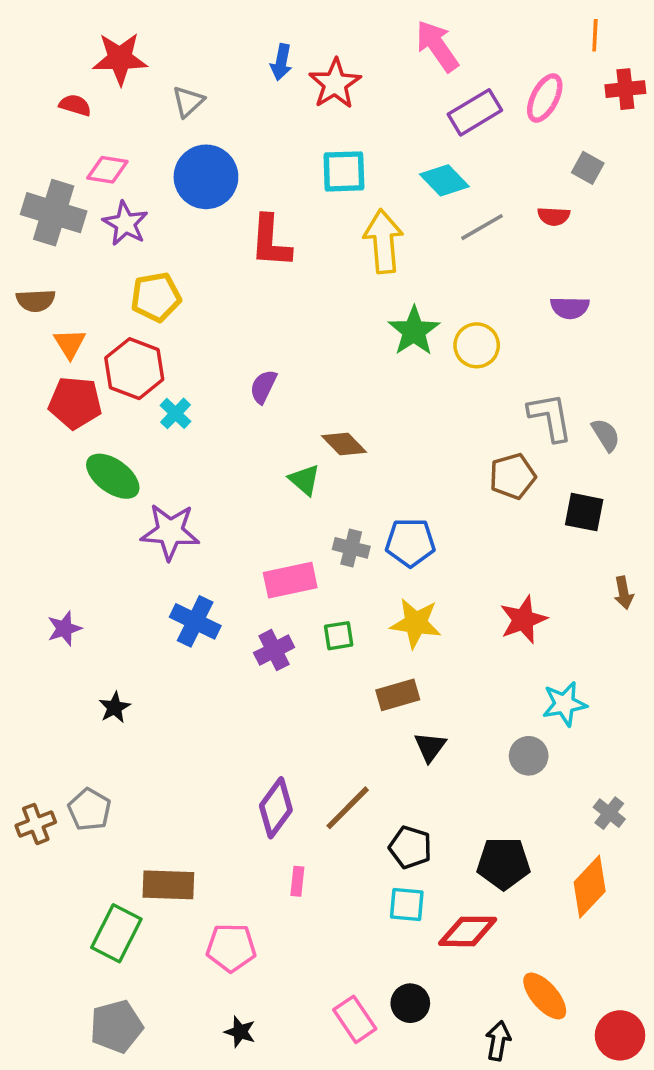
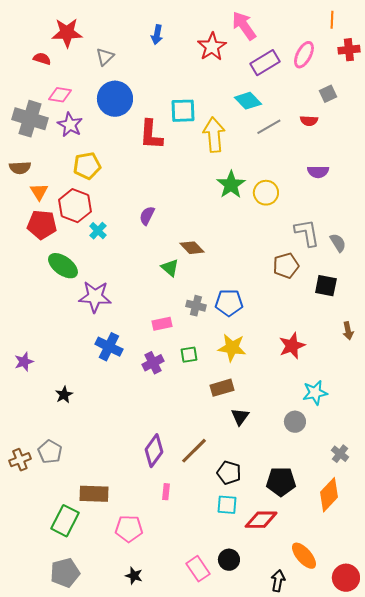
red star: (335, 84) -> (212, 47), moved
gray square: (588, 168) -> (328, 94), turned 36
cyan square: (344, 171) -> (183, 111), moved
pink rectangle: (290, 580) -> (162, 324), size x0.7
purple star: (64, 629) -> (24, 362), moved

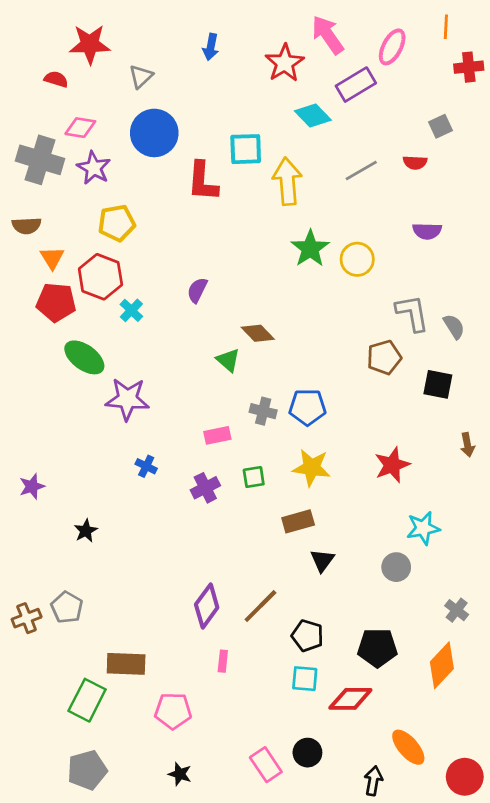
pink ellipse: (304, 55) -> (392, 47), moved
cyan diamond: (248, 101) -> (313, 115), moved
blue cross: (109, 347) -> (146, 466), size x0.6

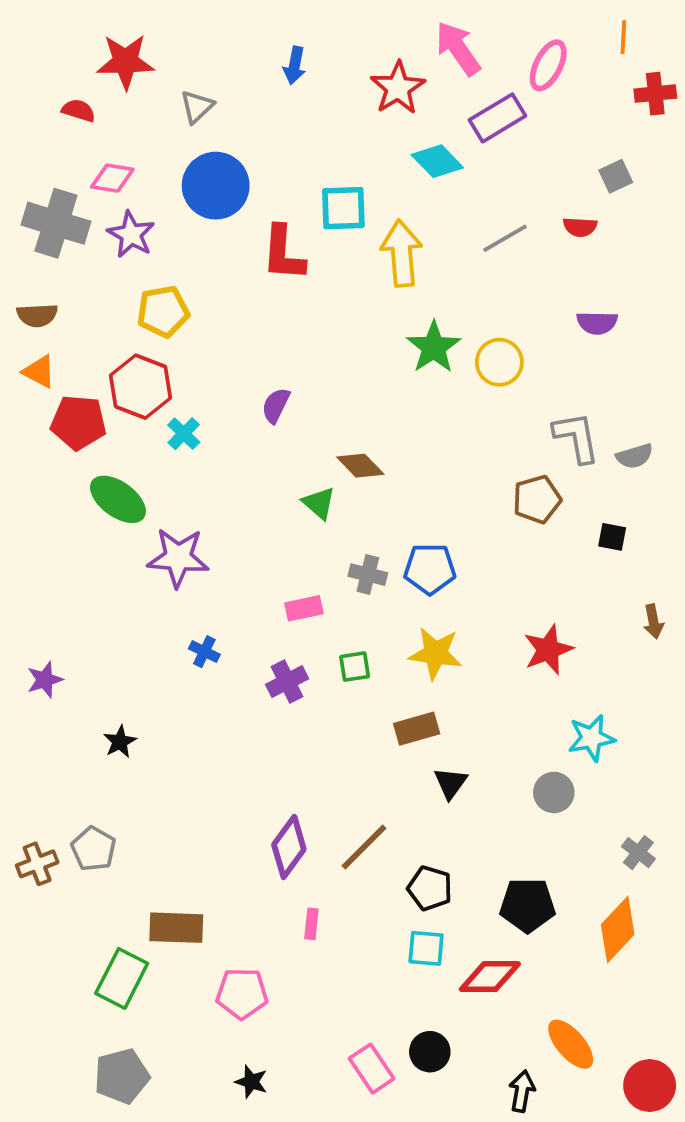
orange triangle: (52, 258) -> (39, 372), moved, turned -30
gray semicircle: (454, 326) -> (635, 456), turned 105
black square: (438, 384) -> (612, 537), size x0.7

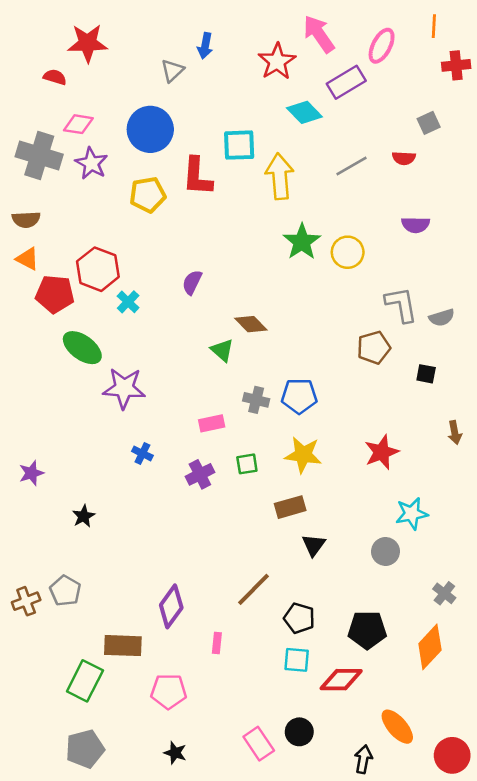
gray triangle: (197, 107) -> (172, 71), moved
yellow pentagon: (163, 311) -> (148, 195), moved
purple diamond: (289, 847) -> (171, 606), moved

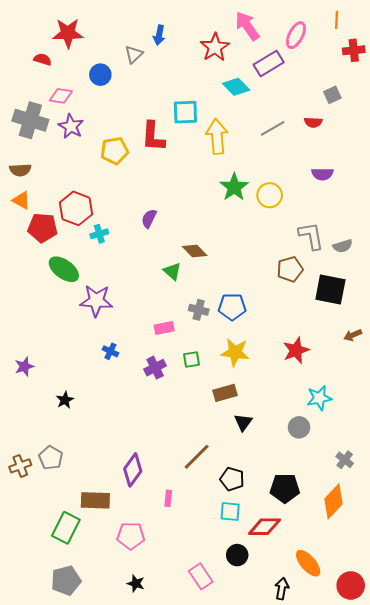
blue circle: (150, 129) -> (100, 75), moved, size x0.6
cyan cross: (128, 302) -> (99, 234), turned 30
black square: (426, 374) -> (330, 290), size x2.0
brown arrow: (455, 433) -> (353, 335), turned 78
black circle: (299, 732) -> (237, 555), moved

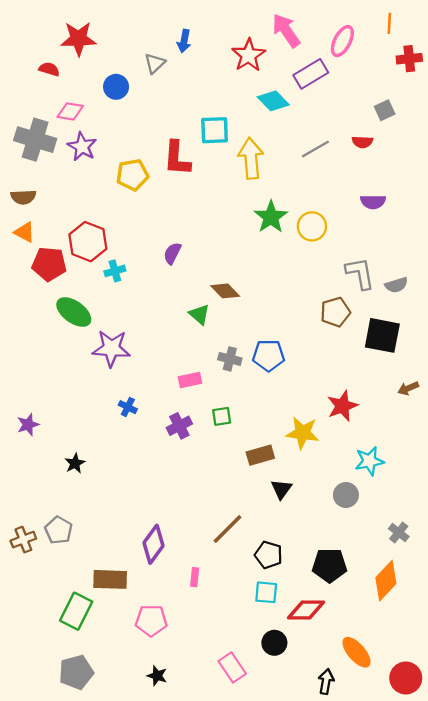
yellow star: (235, 352) -> (303, 433), moved

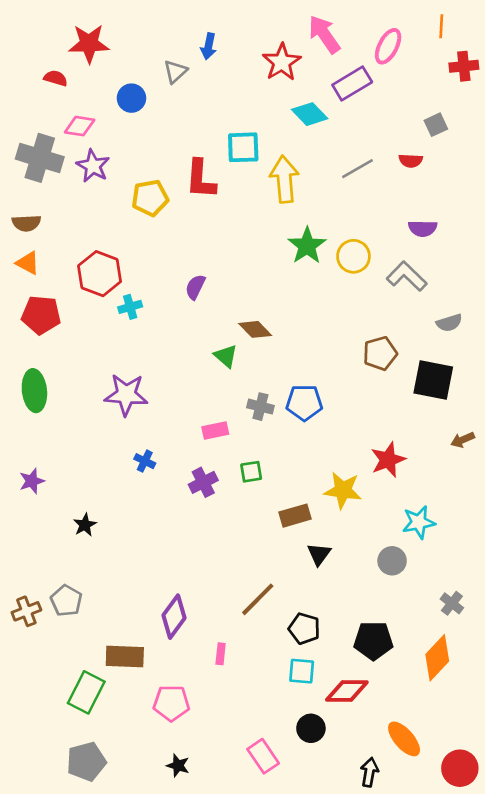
red pentagon: (49, 264) -> (41, 315), moved
gray L-shape: (360, 273) -> (407, 276), moved, turned -36
green ellipse: (74, 312) -> (34, 391), moved, turned 48

